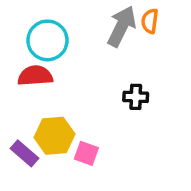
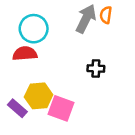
pink square: (86, 153) -> (61, 108), size x1.5

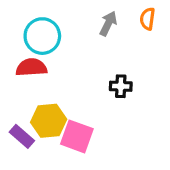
orange semicircle: (106, 15) -> (147, 19), moved
gray arrow: (86, 19) -> (108, 23), size x0.7

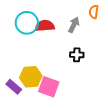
gray arrow: (108, 23) -> (74, 25), moved
red semicircle: (31, 67) -> (45, 26), moved

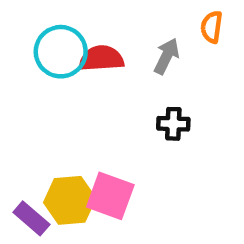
yellow hexagon: (31, 77) -> (70, 200), moved
purple rectangle: (14, 87) -> (31, 218), moved

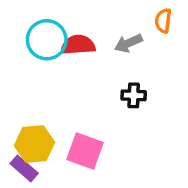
gray arrow: (167, 56) -> (128, 43), turned -140
yellow hexagon: (70, 200) -> (35, 144), moved

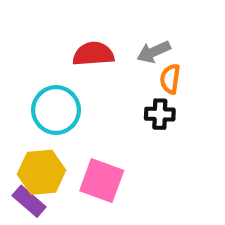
orange semicircle: (163, 21) -> (170, 79), moved
cyan circle: (47, 40) -> (56, 110), moved

